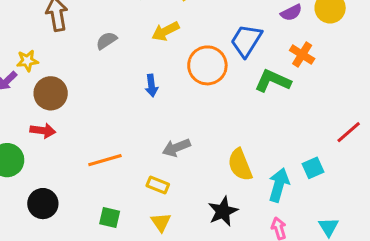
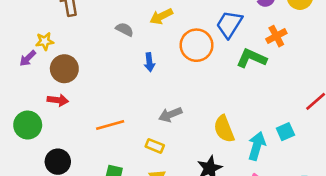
gray semicircle: (106, 41) -> (125, 29), moved, turned 60
orange cross: (302, 55) -> (276, 36), turned 30

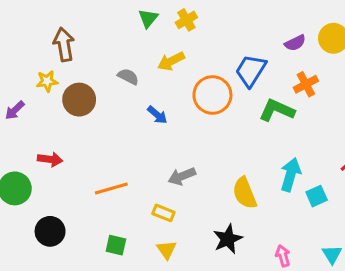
yellow star: (45, 41) -> (47, 81), moved
blue arrow: (149, 62) -> (157, 115), turned -42
brown circle: (64, 69) -> (79, 100), moved
cyan arrow: (257, 146) -> (291, 175), moved

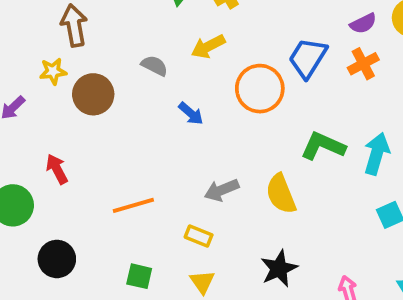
orange cross: (306, 84) -> (363, 64), moved
green L-shape: (277, 110) -> (323, 146), moved
red arrow: (50, 159) -> (57, 169), turned -125
cyan arrow: (291, 175) -> (377, 154), moved
yellow semicircle: (245, 193) -> (281, 194), moved

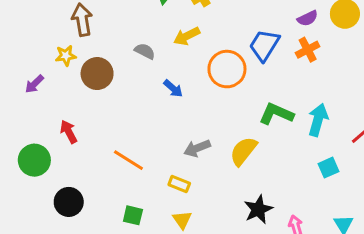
yellow semicircle: (281, 194) -> (243, 151), turned 60
orange line: (133, 205) -> (128, 160), turned 48
black star: (279, 269) -> (258, 209), moved

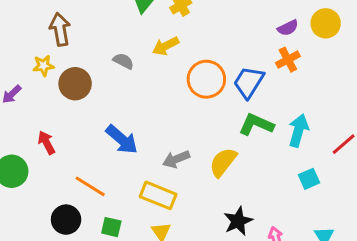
blue trapezoid: (264, 45) -> (249, 82), moved
blue arrow: (173, 88) -> (122, 140), moved, size x1.6
orange line: (128, 160) -> (90, 186), moved
yellow rectangle: (179, 184) -> (158, 195), size x1.6
black circle: (69, 202) -> (66, 220), moved

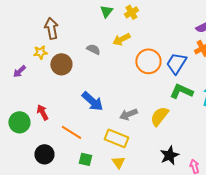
red arrow: (46, 143) -> (42, 112), moved
black circle: (66, 220) -> (44, 154), moved

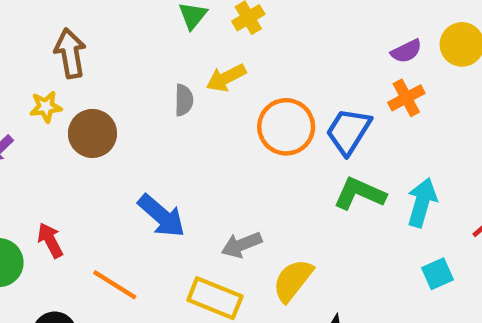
gray semicircle: (93, 49) -> (184, 100), moved, turned 64
yellow semicircle: (159, 116) -> (293, 280), moved

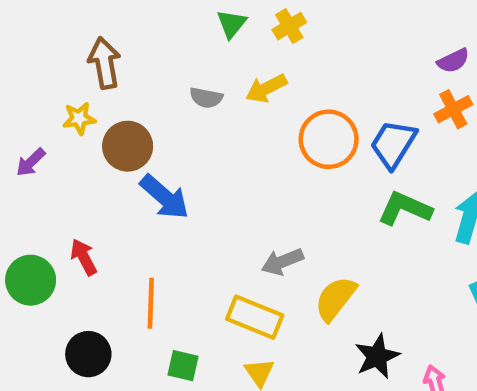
gray semicircle: (184, 100) -> (206, 98), moved, turned 100
blue arrow: (161, 216) -> (165, 197), moved
orange line: (115, 285) -> (151, 303), turned 60

